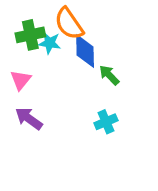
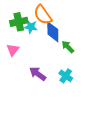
purple arrow: (29, 119) -> (38, 74), moved
cyan cross: (106, 122) -> (66, 76), turned -32

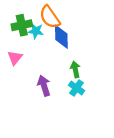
green arrow: (68, 47) -> (75, 69), moved, turned 32
purple arrow: (38, 74) -> (44, 86), turned 36

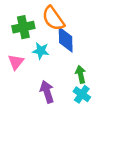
cyan star: (36, 31) -> (41, 51), moved

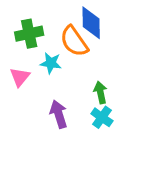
orange semicircle: (53, 18) -> (74, 41), moved
blue diamond: (66, 40) -> (91, 23), moved

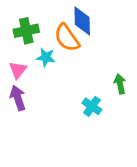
green arrow: (100, 92) -> (120, 84), moved
purple arrow: (59, 114) -> (18, 98), moved

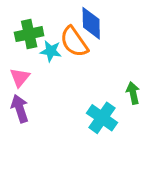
cyan star: (46, 57) -> (51, 51), moved
cyan cross: (92, 106) -> (102, 118), size x1.4

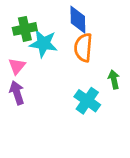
orange semicircle: (74, 42) -> (83, 48), moved, turned 40
cyan star: (51, 51) -> (43, 44), size x1.5

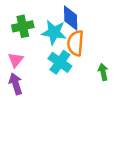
cyan star: (43, 44) -> (54, 32), moved
cyan cross: (87, 101) -> (60, 62), moved

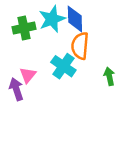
cyan star: (54, 32) -> (52, 19), moved, turned -30
pink triangle: (16, 60) -> (28, 75), moved

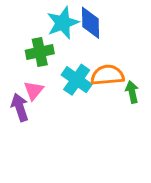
green cross: (24, 28) -> (40, 52), moved
orange semicircle: (80, 46) -> (107, 75), moved, turned 80

